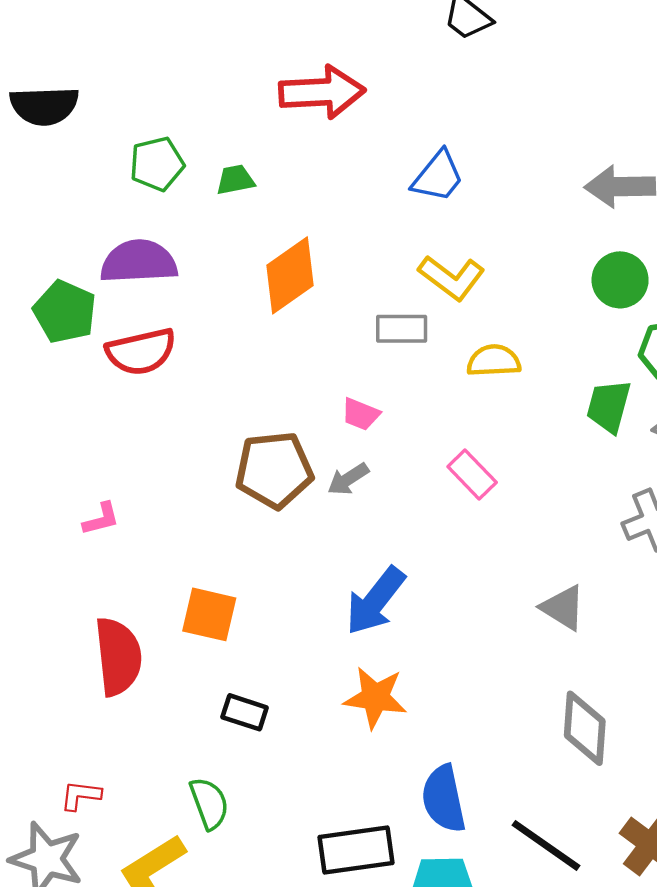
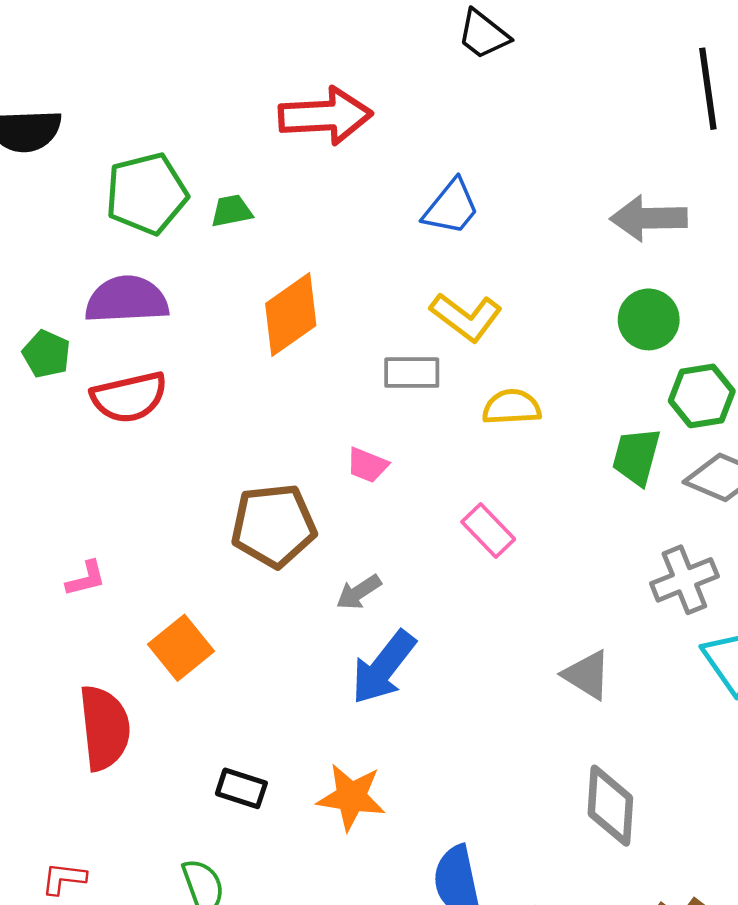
green pentagon: (157, 164) -> (146, 194), size x1.4
green pentagon: (65, 312) -> (46, 354), size x0.7
gray arrow: (348, 479) -> (359, 592), moved
orange square: (209, 614) -> (181, 648), moved, turned 38
orange star: (375, 698) -> (351, 797), moved

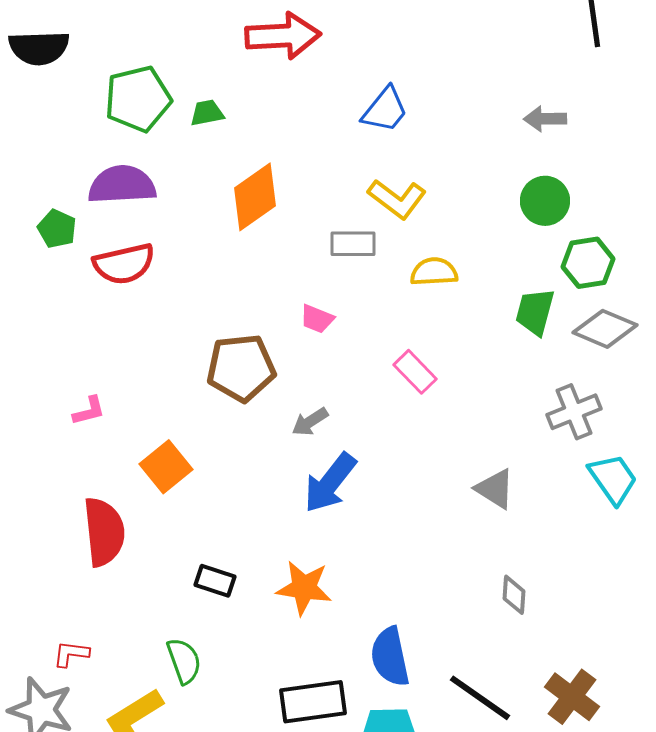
gray arrow: (649, 218) -> (545, 119), size x0.7
gray diamond: (610, 806) -> (514, 595), size x0.6

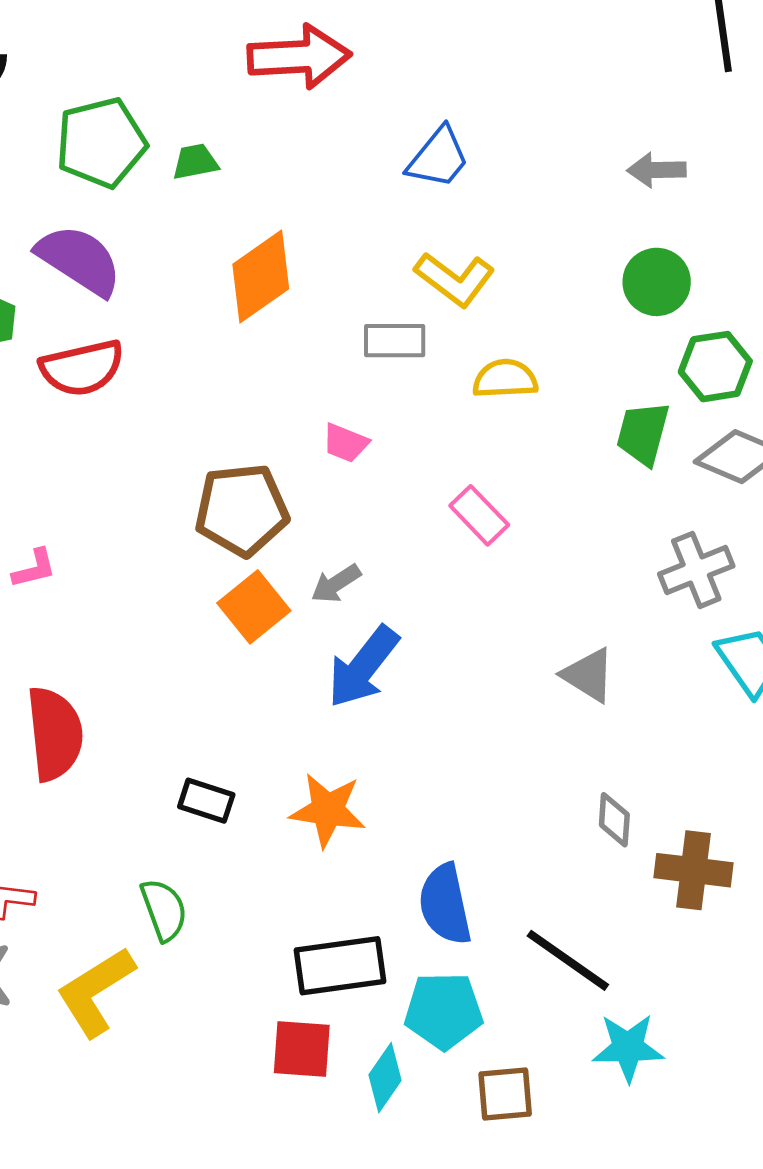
purple semicircle: (122, 185) -> (79, 260), turned 36
orange square: (166, 467) -> (254, 607), moved
brown cross: (572, 697) -> (693, 870), moved, turned -30

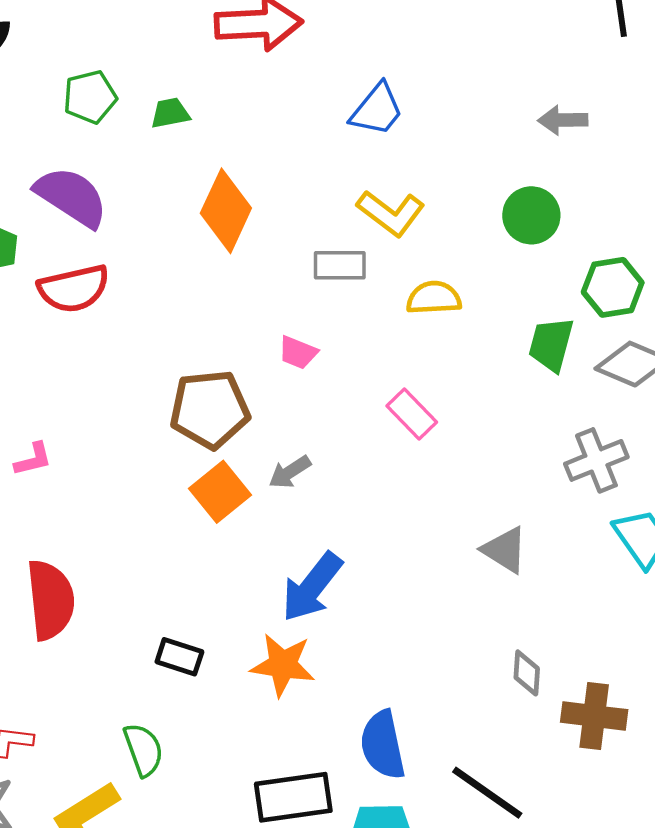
green pentagon: (101, 143) -> (90, 97), size x0.7
orange diamond: (261, 276) -> (226, 211), turned -30
green circle: (657, 282) -> (531, 215), moved
blue arrow: (363, 667) -> (312, 587), moved

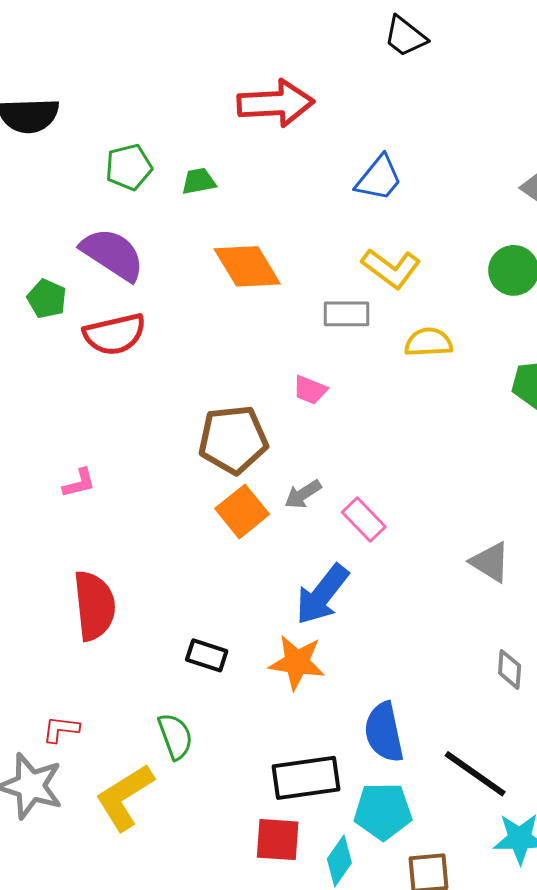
orange diamond: (226, 211) -> (247, 266), turned -56
pink rectangle: (412, 414) -> (364, 520), moved

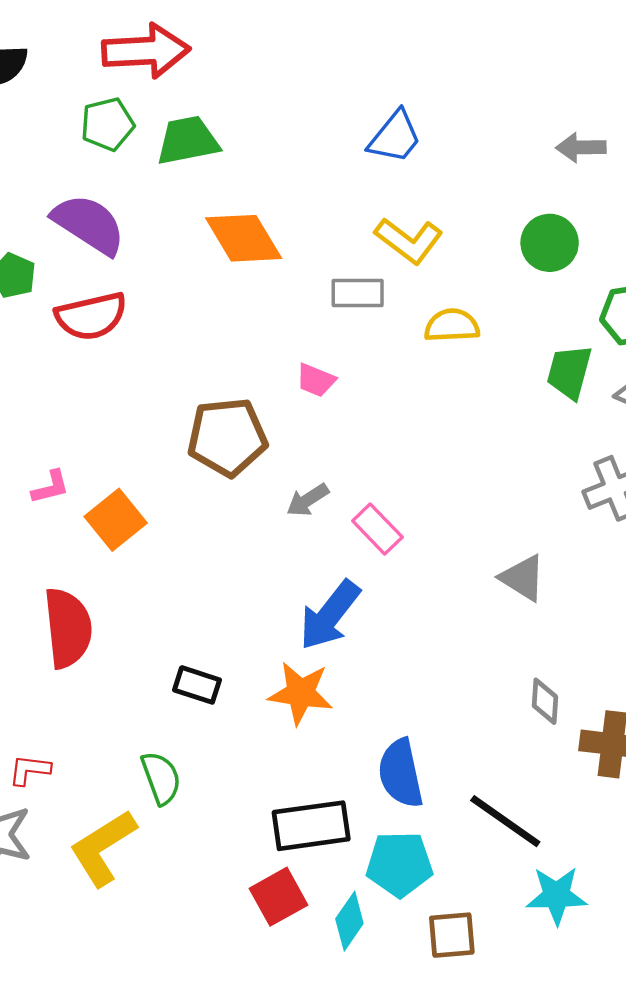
red arrow: (276, 103) -> (146, 51), moved
green trapezoid: (199, 181) -> (188, 140), size x1.6
orange square: (242, 511) -> (116, 520), moved
red square: (278, 840) -> (278, 897), turned -33

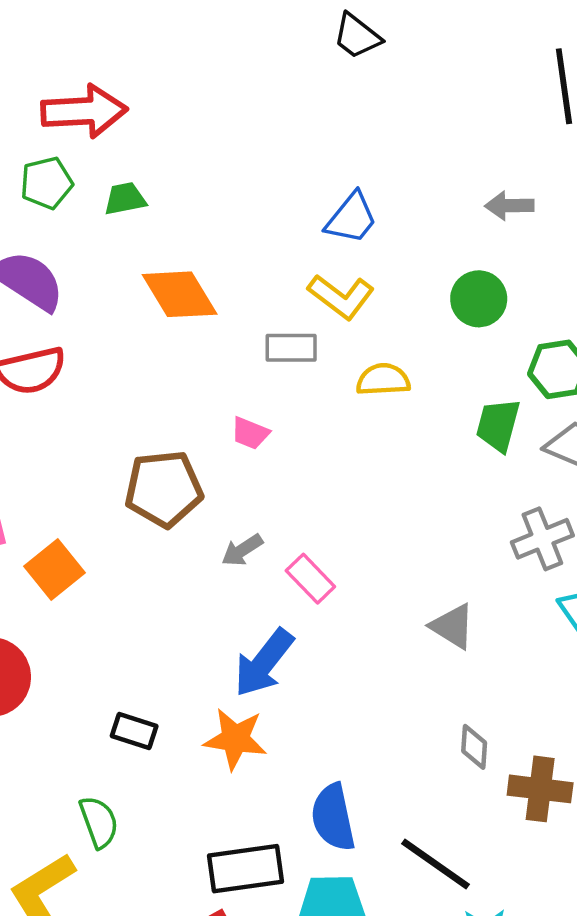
blue trapezoid: (395, 137) -> (351, 218), moved
green trapezoid: (188, 140) -> (125, 199), size x0.7

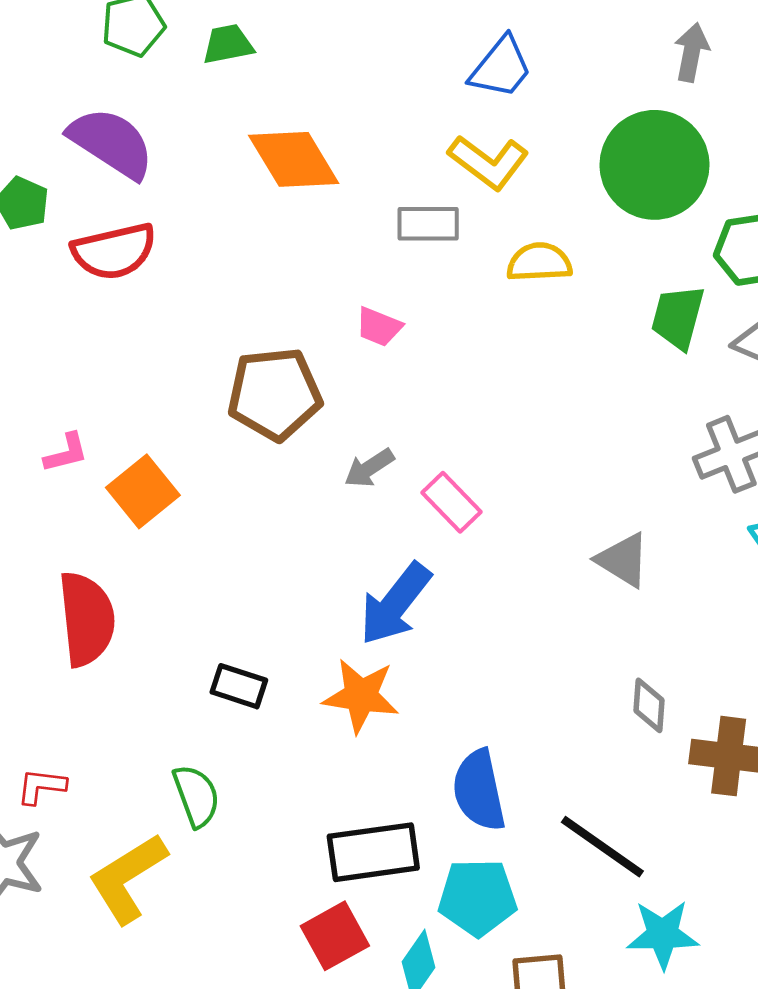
gray arrow: (509, 206) -> (692, 52), turned 102
green circle: (479, 299) -> (654, 165), size x1.6

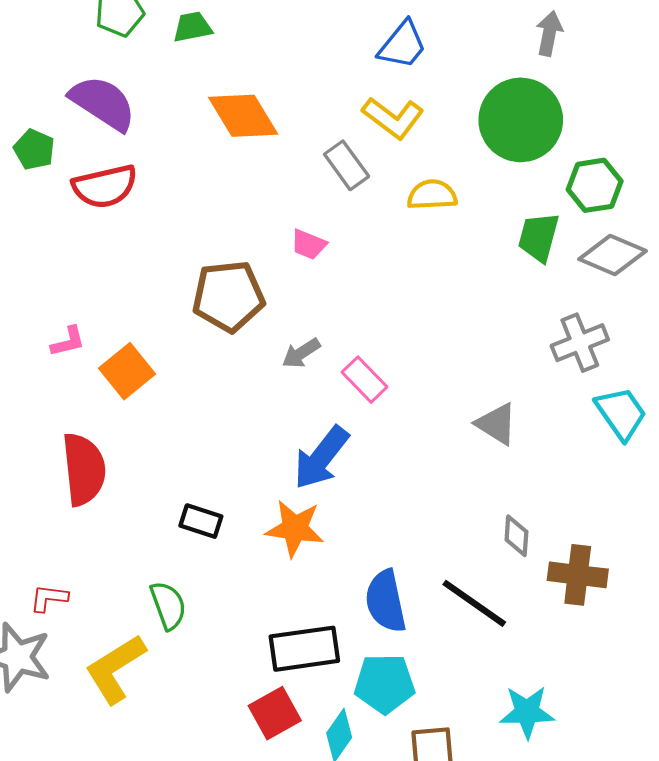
gray rectangle: (428, 224) -> (347, 165), turned 54
black line: (602, 847) -> (474, 603), moved

